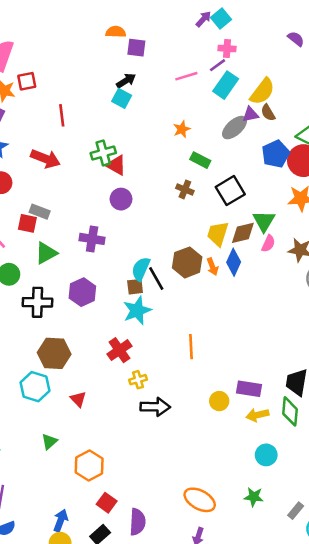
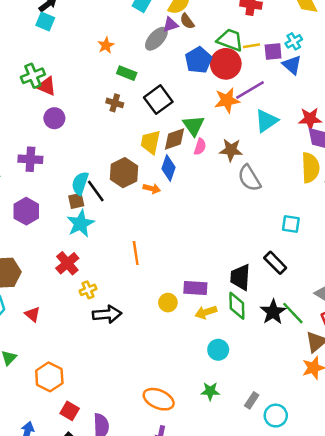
orange arrow: (212, 267) -> (152, 189), moved, turned -49

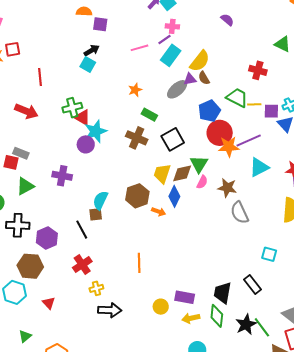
red circle: (226, 64) -> (220, 133), moved
brown cross: (115, 103) -> (137, 138), size x1.5
black line: (96, 191) -> (82, 230), moved
purple hexagon: (26, 211) -> (47, 238), moved
cyan star: (80, 224) -> (96, 131), moved

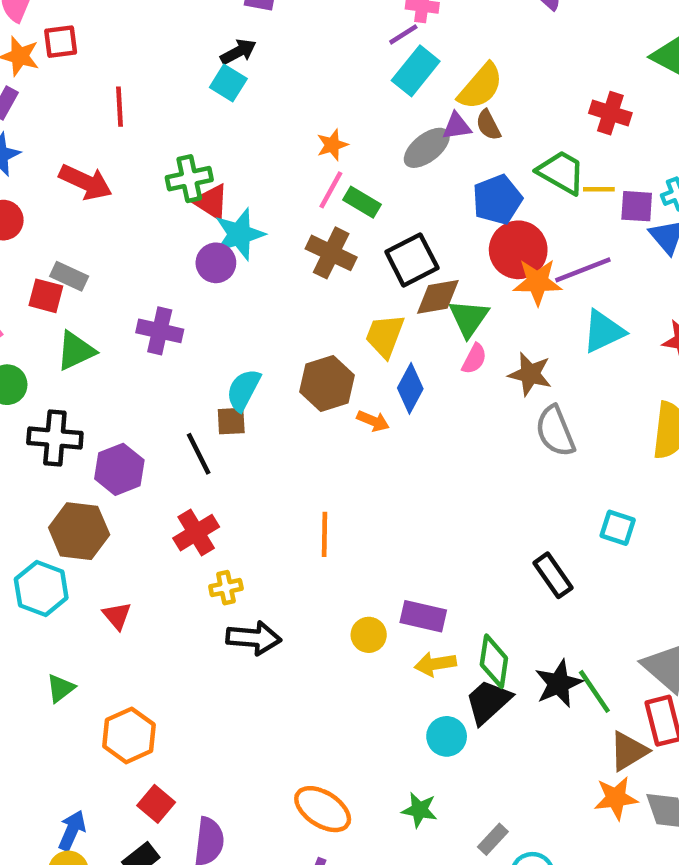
pink line: (140, 48) -> (331, 190), moved, turned -48
brown diamond: (182, 173) -> (438, 297), moved
black rectangle: (252, 284) -> (553, 575), moved
black trapezoid: (223, 293) -> (488, 702), moved, turned 35

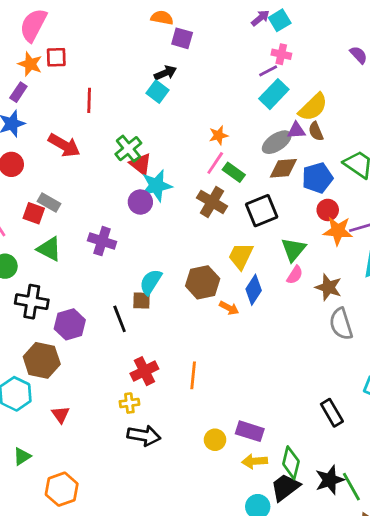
green cross: (189, 179) -> (128, 149), turned -32
red circle: (518, 250) -> (328, 210), size x0.6
brown diamond: (438, 297) -> (283, 168), moved
green triangle: (76, 351) -> (49, 249), turned 48
red cross: (196, 533) -> (144, 371), moved

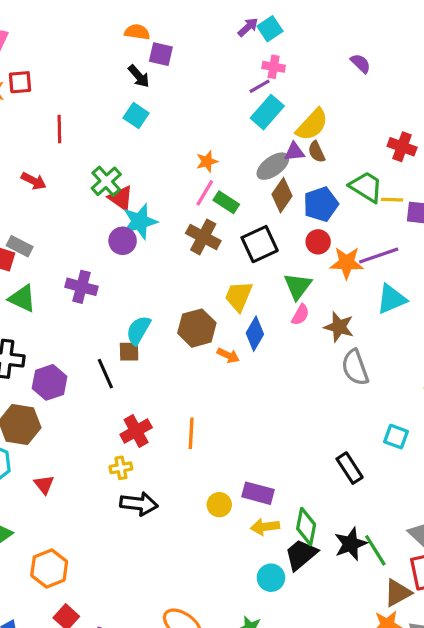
black arrow: (165, 73) -> (139, 76), moved, turned 75
red arrow: (64, 145) -> (34, 181), size x0.7
brown diamond: (283, 168) -> (282, 195), turned -48
red circle: (328, 210) -> (318, 242), moved

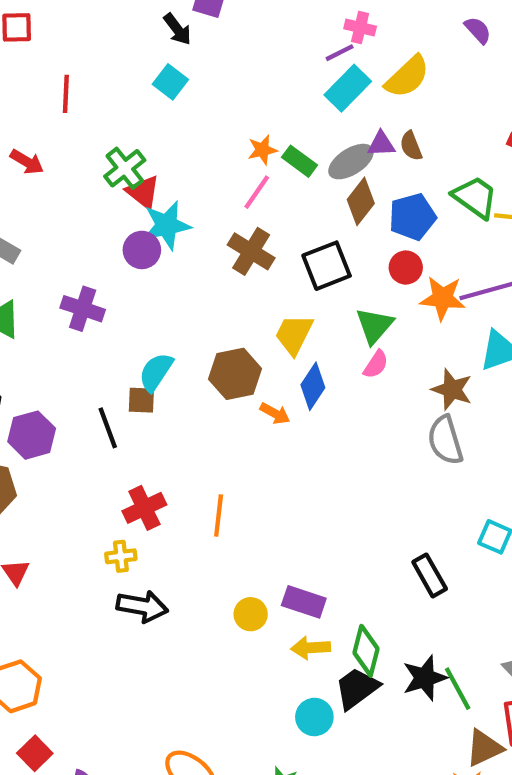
yellow semicircle: (312, 125) -> (407, 77), moved
green rectangle: (226, 202) -> (300, 161), moved
brown star: (339, 327) -> (452, 390), moved

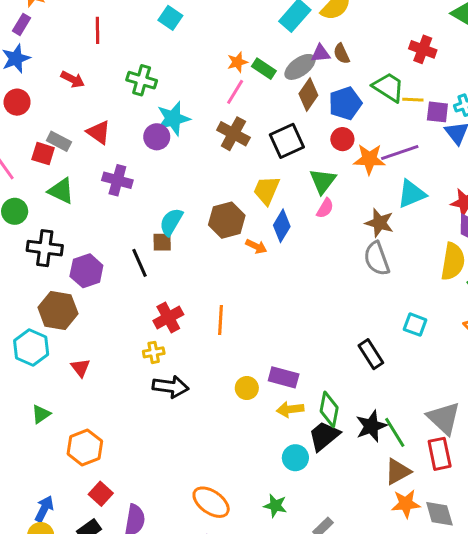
green cross: (125, 168) -> (142, 80), turned -32
red triangle: (143, 192) -> (99, 132), moved
brown triangle: (484, 748) -> (398, 472), moved

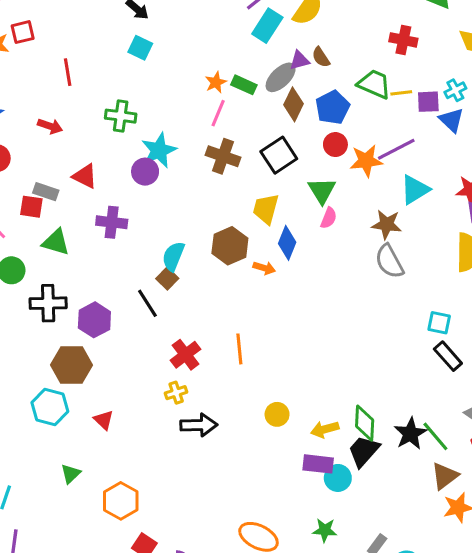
brown square: (162, 242) -> (167, 278), turned -36
black rectangle: (371, 354) -> (448, 356), moved
purple rectangle: (284, 377) -> (318, 464), moved

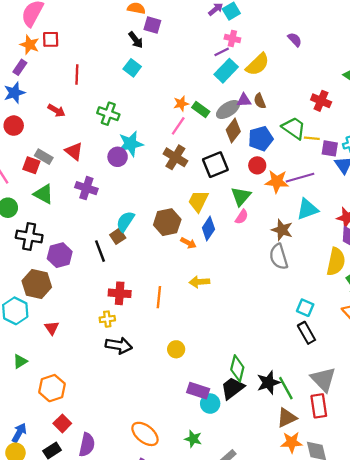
red cross: (186, 355) -> (120, 293), turned 30
yellow arrow: (325, 429) -> (199, 282), moved

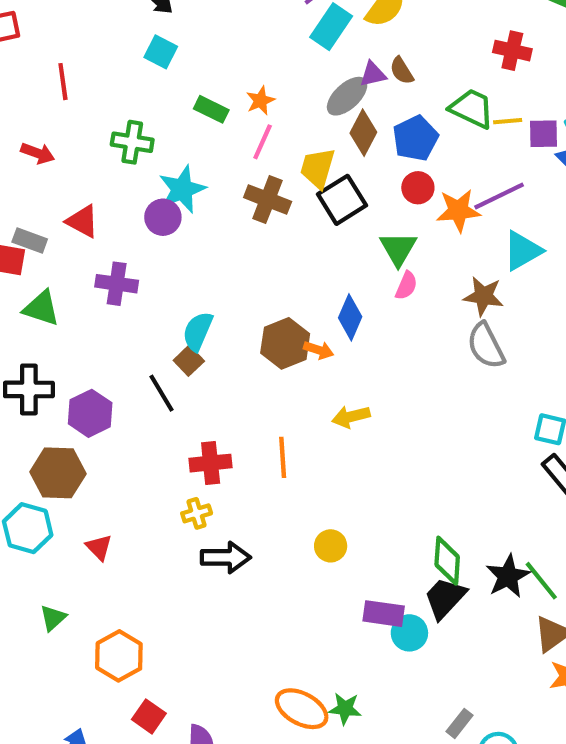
green rectangle: (201, 109) -> (211, 109), moved
yellow trapezoid: (198, 201) -> (318, 168), moved
brown hexagon: (167, 222) -> (285, 343), moved
green star: (193, 439) -> (345, 709), moved

